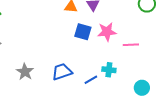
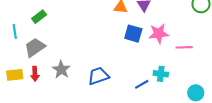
gray star: (25, 72) -> (61, 70), moved
blue trapezoid: (62, 72) -> (98, 76), moved

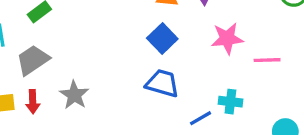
blue square: (133, 34) -> (162, 38), moved, turned 30
blue trapezoid: (98, 76) -> (162, 83), moved, turned 35

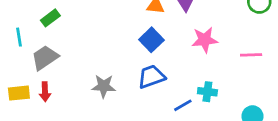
pink line: (267, 60) -> (251, 55), moved
blue trapezoid: (162, 83) -> (151, 77), turned -36
gray star: (74, 95) -> (104, 86), moved, turned -30

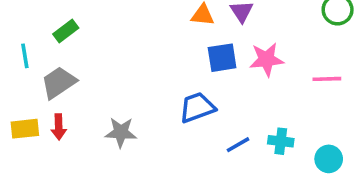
blue square: (151, 40) -> (222, 58), moved, turned 35
gray star: (104, 86) -> (121, 132), moved
cyan cross: (207, 92) -> (281, 141), moved

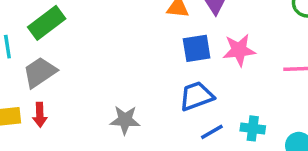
green rectangle: (66, 31) -> (47, 23), size x1.5
blue trapezoid: (197, 107) -> (197, 96), moved
gray star: (121, 132) -> (125, 120), moved

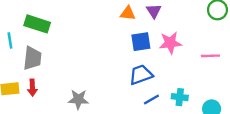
green rectangle: (47, 23) -> (37, 24), turned 55
gray trapezoid: (40, 72) -> (32, 58), turned 130
gray star: (125, 120) -> (78, 99), moved

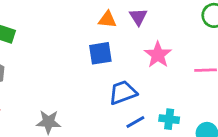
blue square: (141, 42) -> (100, 53), moved
pink star: (170, 43) -> (158, 55), turned -30

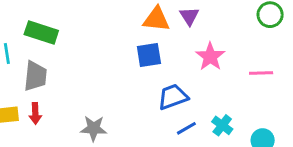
orange triangle: (107, 20) -> (156, 19), size x1.4
cyan cross: (169, 119) -> (222, 125), turned 30

